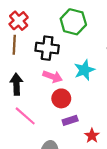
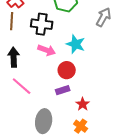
cyan star: (84, 70) -> (76, 44), turned -30
red circle: (61, 98) -> (67, 70), moved

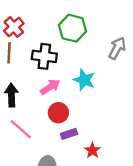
pink arrow: (47, 50) -> (50, 87), turned -54
red circle: (67, 70) -> (58, 113), moved

